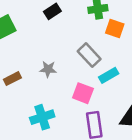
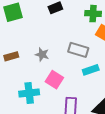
gray rectangle: (89, 55) -> (78, 50), turned -42
pink square: (83, 93) -> (54, 80), moved

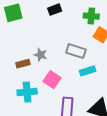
brown rectangle: (11, 56) -> (23, 64), moved

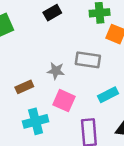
gray star: (41, 55) -> (56, 71), moved
cyan rectangle: (88, 71) -> (108, 95), moved

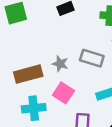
brown rectangle: (24, 87) -> (28, 74), size x1.6

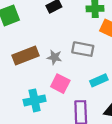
brown rectangle: (28, 74) -> (26, 56), moved

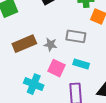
cyan rectangle: (99, 80) -> (81, 64), moved, turned 42
cyan cross: (35, 100) -> (34, 84), turned 36

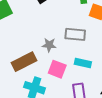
brown rectangle: (24, 44) -> (24, 62), moved

